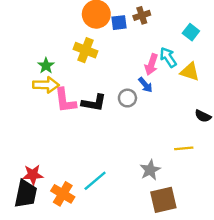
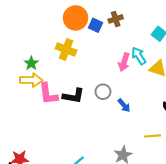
blue square: (119, 23) -> (96, 25), turned 32
blue arrow: (145, 85) -> (124, 105), moved

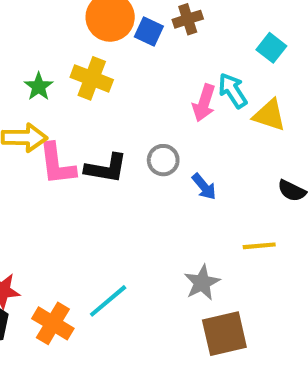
green star: (31, 63) -> (39, 87), moved

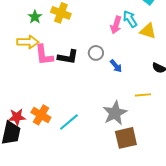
gray star: (202, 283) -> (115, 113), size x1.4
orange cross: (53, 323) -> (41, 115), moved

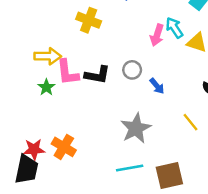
green star: (35, 17) -> (46, 87), moved
yellow line: (143, 95) -> (191, 122), turned 56
gray star: (115, 113) -> (136, 128), moved
cyan line: (69, 122) -> (130, 168), moved, turned 30

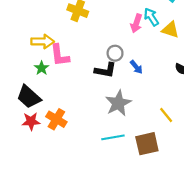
black L-shape: (97, 75) -> (105, 70), moved
yellow line: (191, 122) -> (166, 115), moved
black trapezoid: (27, 169) -> (29, 97), moved, turned 120

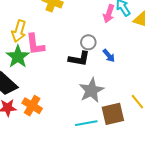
yellow arrow: (43, 41) -> (19, 31), turned 105
green star: (42, 68) -> (18, 57), size x1.6
brown square: (147, 144) -> (113, 114), moved

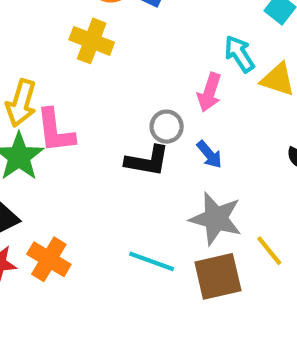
pink arrow: (109, 14) -> (209, 92), moved
gray star: (91, 90) -> (216, 219), moved, turned -30
cyan line: (86, 123) -> (152, 261), moved, turned 30

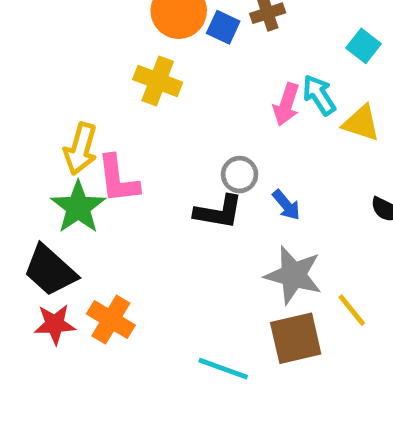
pink arrow: (209, 92) -> (286, 104), moved
cyan line: (152, 261) -> (223, 369), moved

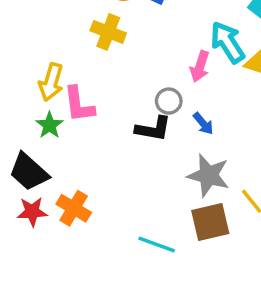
cyan arrow: (319, 95) -> (227, 42), size x1.4
pink arrow: (286, 104) -> (200, 66), moved
green star: (78, 207) -> (49, 125), size x0.7

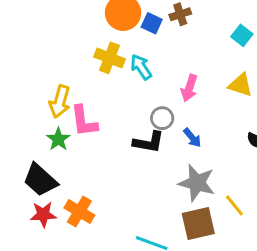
cyan arrow: (227, 42) -> (141, 67), moved, size x0.7

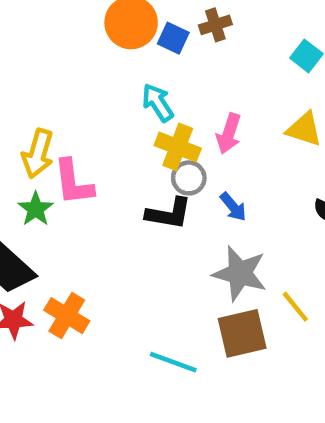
yellow cross: (109, 58) -> (178, 147), moved

